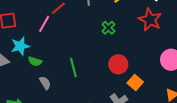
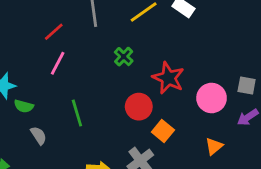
red star: (150, 20) -> (168, 78), moved
pink line: (44, 24) -> (58, 63), moved

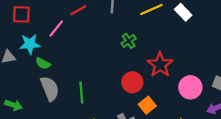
pink line: (58, 63) -> (56, 29), moved
green line: (77, 113) -> (81, 93), moved
gray semicircle: (39, 135) -> (50, 89), size x1.6

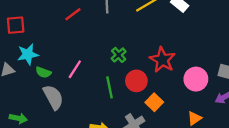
pink line: (56, 29) -> (75, 69), moved
green cross: (129, 41) -> (119, 55), moved
green line: (81, 93) -> (109, 87), moved

